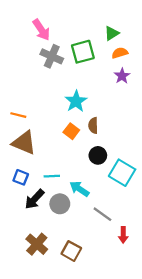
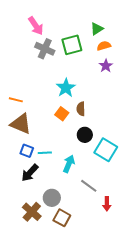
blue square: (21, 177) -> (27, 151), moved
cyan arrow: (79, 189) -> (69, 164), turned 78
gray circle: (60, 204) -> (52, 198), moved

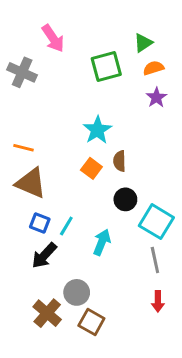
gray cross: (45, 49) -> (22, 72), moved
cyan line: (45, 153) -> (66, 226), turned -56
gray line: (89, 186) -> (155, 260), moved, turned 42

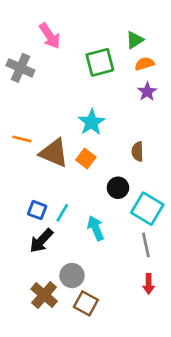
brown semicircle: (120, 161) -> (137, 152), moved
brown triangle: (31, 183) -> (54, 153), moved
cyan arrow: (102, 242) -> (96, 228), turned -45

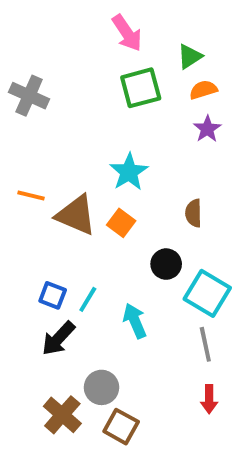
pink arrow: (50, 36) -> (127, 33), moved

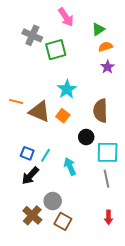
green square: (141, 88) -> (56, 50), moved
gray cross: (29, 96) -> (32, 35), moved
brown semicircle: (194, 213) -> (100, 111), size x1.6
cyan square: (207, 293) -> (108, 152), turned -30
red arrow: (209, 399) -> (109, 217), moved

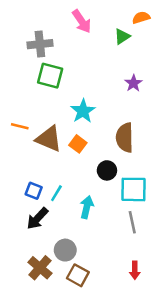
gray cross: (32, 35) -> (40, 44), turned -30
orange semicircle: (105, 47) -> (141, 18), moved
green square: (56, 50) -> (50, 76), moved, turned 30
cyan arrow: (70, 167) -> (87, 207), turned 36

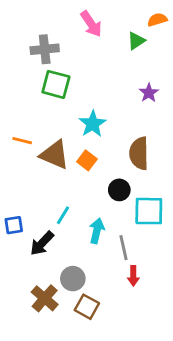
blue square: (34, 191) -> (14, 225), moved, turned -30
gray line: (132, 222) -> (124, 248), moved
red arrow: (135, 270) -> (133, 276), moved

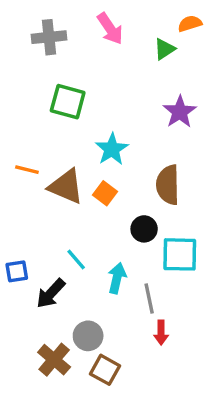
gray cross: (45, 49) -> (49, 37), moved
purple star: (149, 93) -> (180, 112), size x1.4
cyan line: (63, 215) -> (76, 259), turned -72

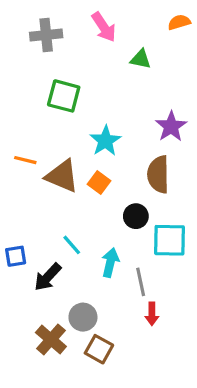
green triangle: (164, 49) -> (141, 59), moved, turned 45
purple star: (180, 112) -> (171, 126), moved

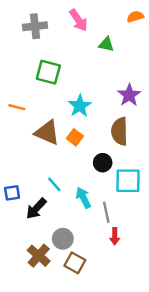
orange line: (25, 160) -> (17, 107), moved
cyan arrow: (110, 263) -> (83, 198), turned -40

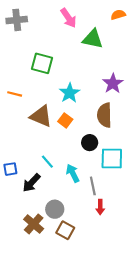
gray cross: (35, 26) -> (17, 20), moved
green triangle: (106, 44) -> (93, 39), size x1.5

